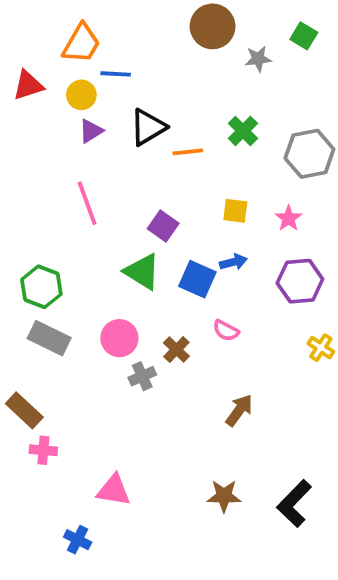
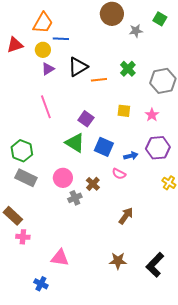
blue arrow: (233, 262) -> (131, 156), moved

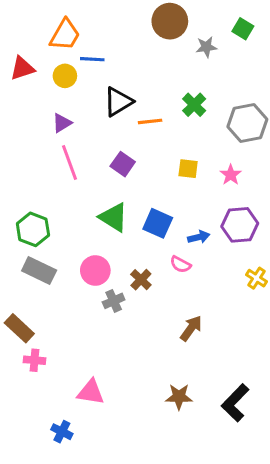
purple triangle: (48, 69) -> (62, 123), moved
purple square: (86, 119) -> (123, 164), moved

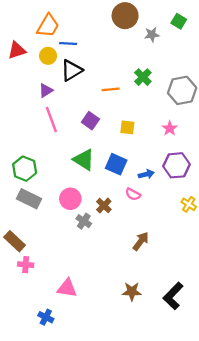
black triangle: (118, 102) -> (71, 70), moved
yellow square: (188, 169) -> (127, 127), moved
gray cross: (114, 301) -> (84, 221), turned -32

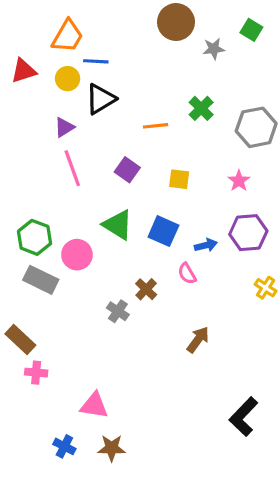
pink semicircle: (133, 194) -> (187, 274), turned 32
pink circle: (70, 199) -> (77, 255), moved
brown star: (132, 291) -> (112, 448), moved

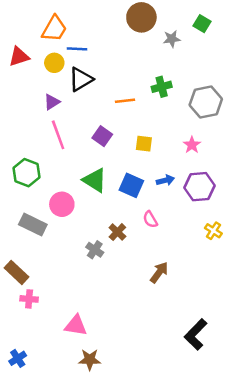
green cross: (201, 108) -> (162, 87), turned 30
green hexagon: (35, 237) -> (27, 173), moved
blue arrow: (206, 245) -> (165, 180), moved
blue cross: (64, 446) -> (18, 358), moved, turned 30

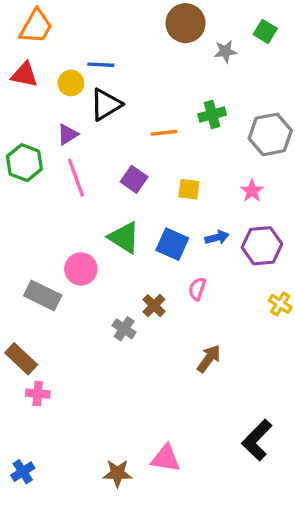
orange trapezoid: (54, 29) -> (36, 26), moved
red triangle: (19, 57) -> (24, 75), turned 30
green hexagon: (27, 173) -> (24, 163), moved
pink semicircle: (150, 219) -> (197, 289), turned 48
pink triangle: (76, 325) -> (166, 458), moved

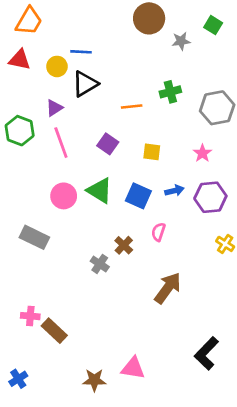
pink circle: (81, 269) -> (64, 196), moved
brown rectangle: (21, 359) -> (54, 331), moved
brown arrow: (209, 359) -> (168, 288), size x1.4

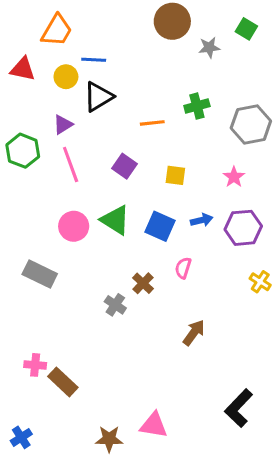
orange trapezoid: (29, 21) -> (57, 30), moved
brown arrow: (168, 288) -> (194, 333), size x0.7

